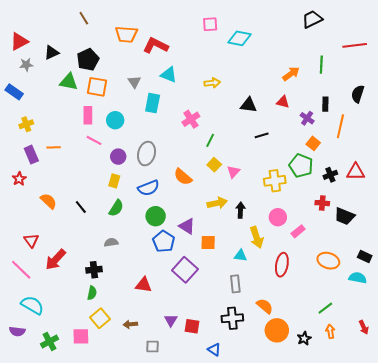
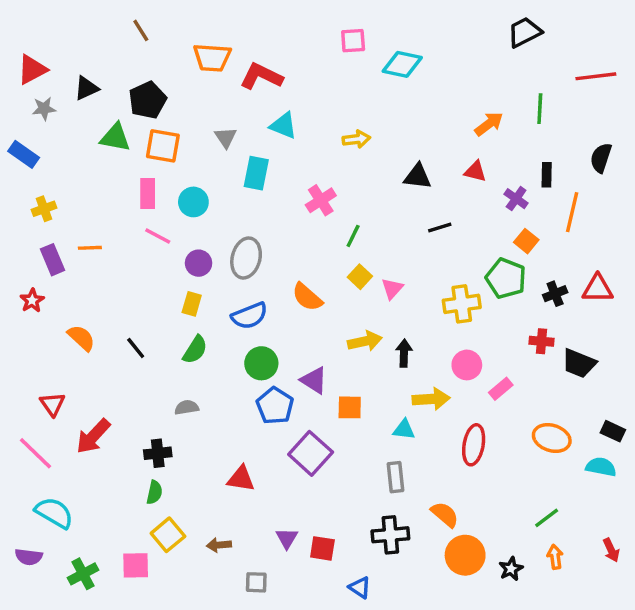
yellow arrow: (257, 237) -> (431, 399), turned -75

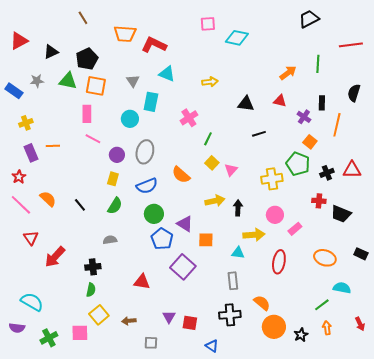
gray star: (44, 109) -> (37, 81), moved
cyan circle: (193, 202) -> (130, 119), moved
pink line: (35, 453) -> (21, 205), moved
cyan semicircle: (601, 467) -> (342, 288), moved

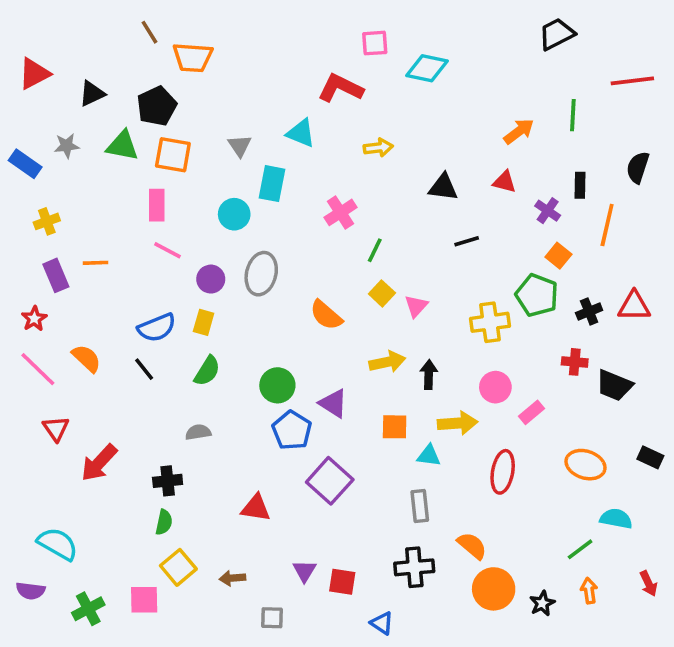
orange trapezoid: (125, 34) -> (193, 57), moved
red L-shape: (154, 45) -> (340, 88), moved
blue semicircle: (147, 186) -> (157, 328), moved
orange square: (206, 240) -> (395, 427), moved

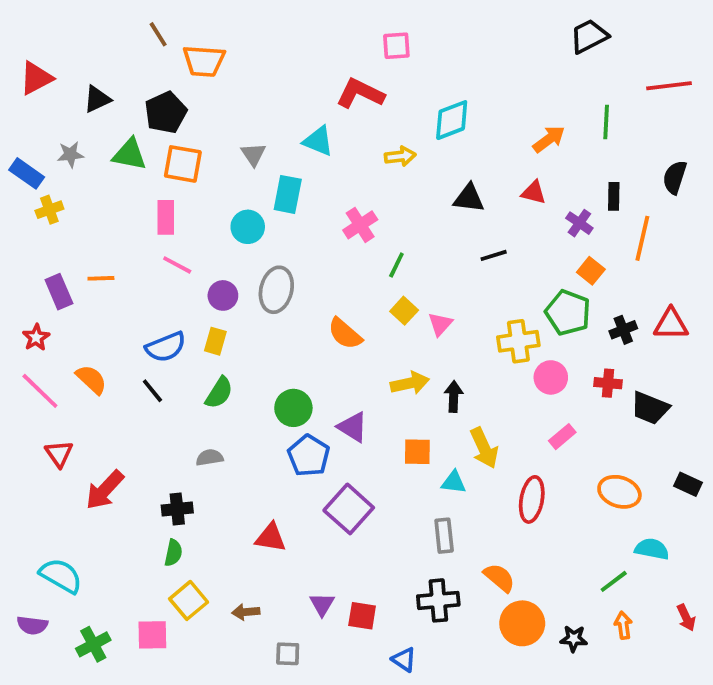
cyan diamond: (427, 68) -> (452, 120), moved, turned -33
yellow cross: (47, 221) -> (49, 210), moved
pink circle: (495, 387) -> (551, 377), moved
yellow arrow: (458, 423) -> (484, 448), turned 69
black star: (542, 603) -> (574, 639), turned 30

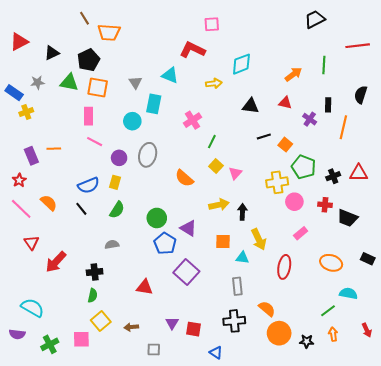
orange square: (591, 271) -> (285, 145), moved

